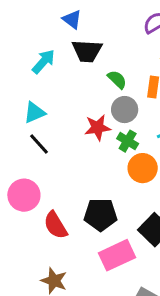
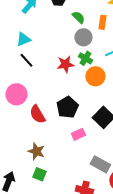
red star: (98, 128) -> (65, 64), moved
black pentagon: (101, 215) -> (67, 107), turned -30
pink rectangle: (117, 255) -> (78, 134), size x0.6

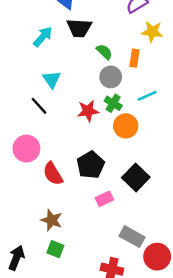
cyan triangle: (23, 39) -> (52, 79), moved, turned -42

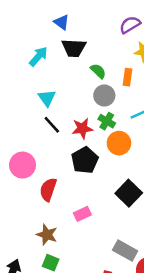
black line: (39, 106) -> (52, 125), moved
black pentagon: (91, 165) -> (85, 160), moved
red semicircle: (53, 174) -> (48, 189), turned 50
pink rectangle: (104, 199) -> (82, 214), moved

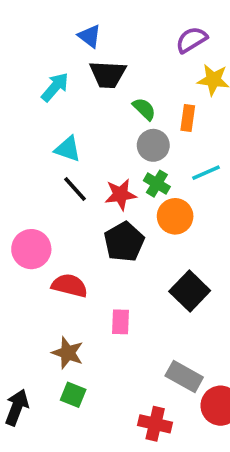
cyan triangle: (47, 98) -> (68, 149), turned -36
red semicircle: (48, 189) -> (70, 285), turned 85
pink rectangle: (82, 214) -> (120, 322), turned -63

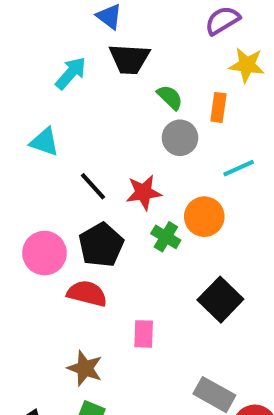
cyan triangle: (68, 149) -> (44, 142), moved
green cross: (157, 184) -> (166, 237), moved
black pentagon: (124, 242) -> (101, 245), moved

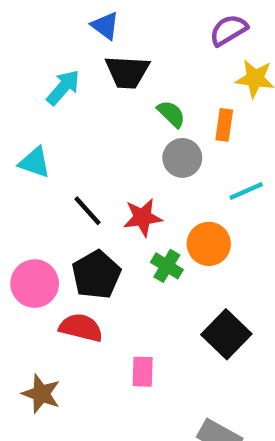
brown star: (85, 368) -> (41, 394), moved

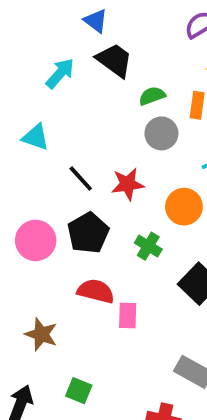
black trapezoid: (127, 72) -> (114, 60), turned -147
green semicircle: (171, 114) -> (152, 96), turned -64
green cross: (167, 266) -> (148, 246), moved
red semicircle: (81, 328) -> (96, 291), moved

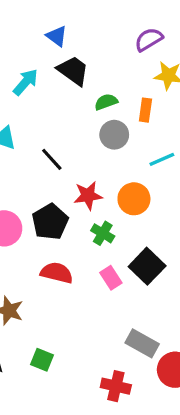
black line: (81, 178) -> (52, 159), moved
red star: (128, 184) -> (88, 196), moved
pink rectangle: (128, 316) -> (111, 278), moved, turned -35

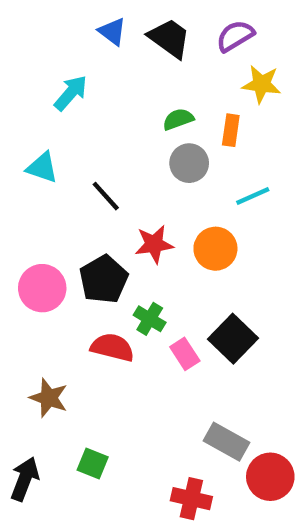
black trapezoid: (73, 71) -> (169, 38), moved
green cross: (103, 233) -> (150, 319), moved

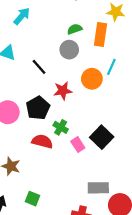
orange rectangle: (231, 130) -> (101, 35), size x1.5
gray circle: (189, 163) -> (69, 50), moved
cyan line: (253, 196) -> (111, 67), turned -42
orange circle: (215, 249) -> (92, 79), moved
gray rectangle: (226, 442) -> (98, 188), turned -30

